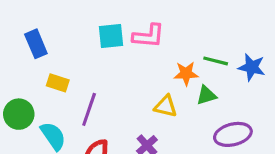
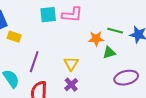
yellow rectangle: (58, 83) -> (14, 37), moved
yellow triangle: (166, 106) -> (71, 64), moved, turned 49

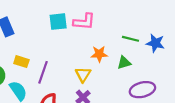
yellow rectangle: (14, 37) -> (21, 62), moved
orange star: (96, 39) -> (99, 54), moved

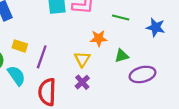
green line: (131, 39) -> (121, 17), moved
green triangle: (124, 63) -> (122, 56), moved

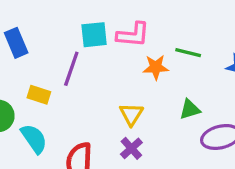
orange star: (99, 38) -> (156, 67), moved
purple line: (42, 57) -> (71, 69), moved

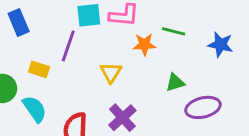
yellow triangle: (131, 114) -> (111, 72), moved
purple cross: (131, 148) -> (122, 118), size x1.4

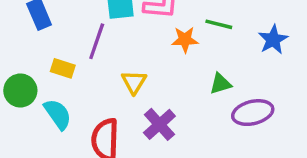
blue star: (221, 45) -> (273, 40), turned 30
yellow triangle: (111, 72) -> (134, 82), moved

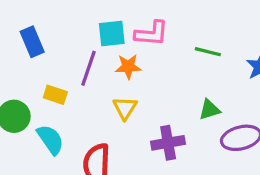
orange star: (185, 40) -> (128, 67), moved
purple cross: (159, 124) -> (168, 143), moved, turned 32

